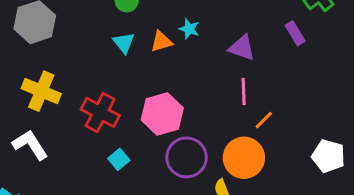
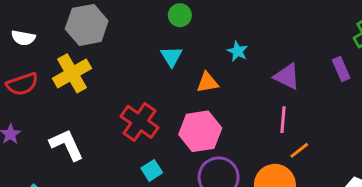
orange triangle: (161, 42) -> (207, 82), moved
yellow cross: (41, 91) -> (72, 73), moved, turned 30

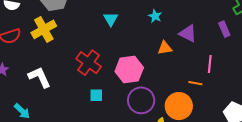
orange triangle: (207, 82) -> (165, 48), moved
pink line: (283, 120) -> (210, 64), moved
orange line: (299, 150) -> (195, 83), turned 48
cyan square: (152, 170) -> (96, 95), turned 32

